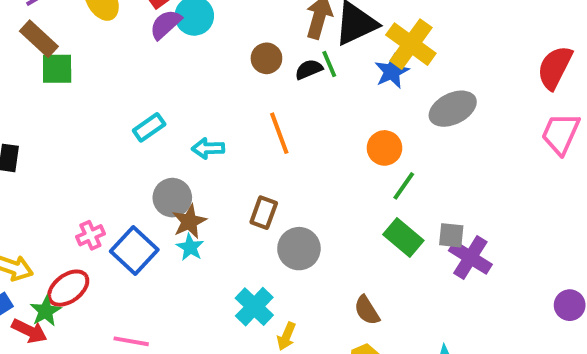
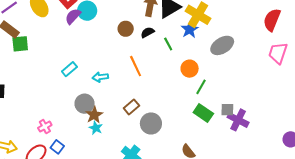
green line: (329, 64) -> (168, 44), moved
brown rectangle: (264, 213) -> (131, 107), turned 35
blue square: (134, 250) -> (57, 147), moved, size x0.6

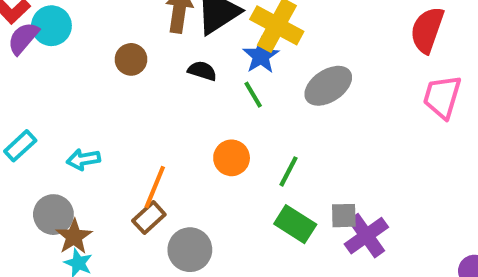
black semicircle: (148, 32) -> (202, 71), moved, turned 48
green line: (168, 44) -> (253, 95), moved
orange line: (136, 66) -> (155, 187), moved, turned 50
orange circle: (190, 69) -> (232, 158), moved
purple cross: (238, 120) -> (366, 236), turned 30

